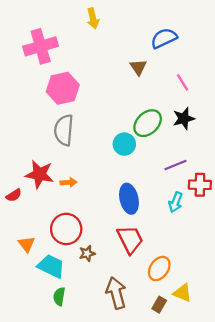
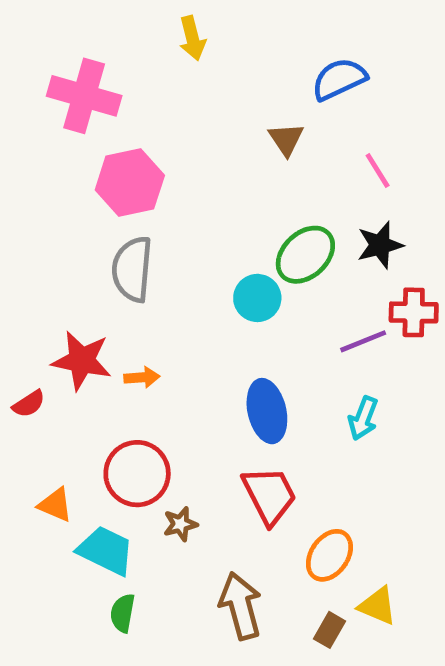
pink cross: (41, 46) -> (84, 96), turned 32
red cross: (200, 185) -> (414, 312), moved
orange triangle: (27, 244) -> (55, 505), turned -30

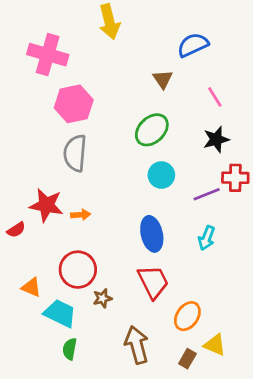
yellow arrow: (192, 38) -> (109, 22), size x1.4
green ellipse: (305, 255) -> (152, 130), moved
cyan circle: (257, 298) -> (161, 175), moved

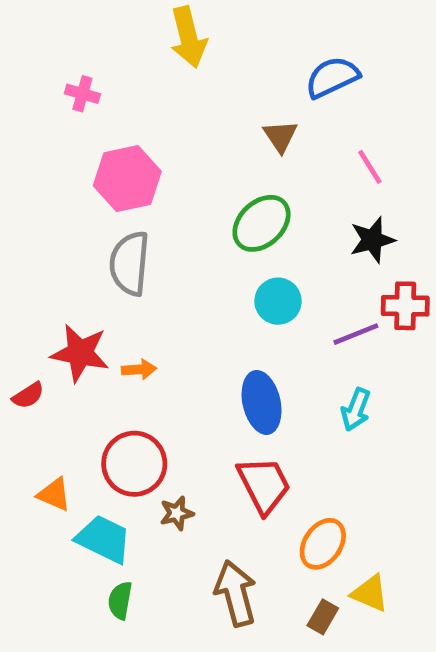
pink cross: (48, 55) -> (82, 94), size x0.5

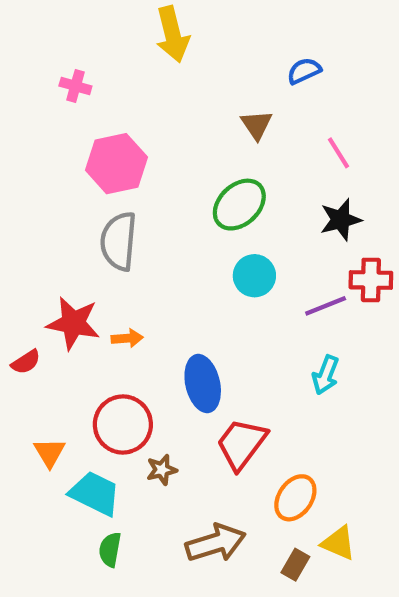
blue semicircle: (332, 77) -> (304, 71), size x0.7
blue ellipse: (262, 402) -> (203, 384), moved
red trapezoid: (264, 485) -> (241, 444), turned -116
orange triangle: (54, 494) -> (50, 453), turned 36
brown arrow: (236, 593) -> (216, 543), turned 88

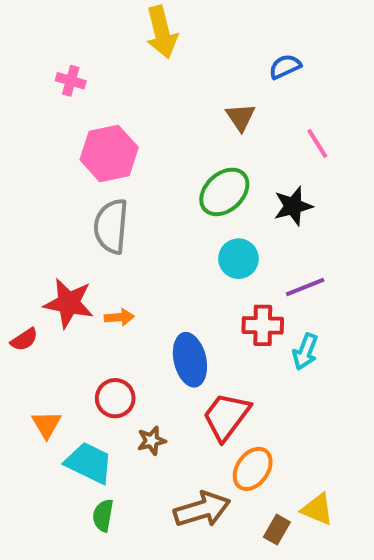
black star: (341, 220) -> (293, 206), moved
red cross: (371, 280) -> (263, 325), moved
red circle: (123, 424) -> (115, 398), size x0.7
orange ellipse: (295, 498) -> (253, 469), moved

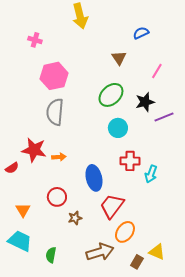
pink line: (317, 143) -> (157, 71), turned 63
purple line: (305, 287) -> (164, 117), moved
cyan trapezoid: (89, 463) -> (20, 241), moved

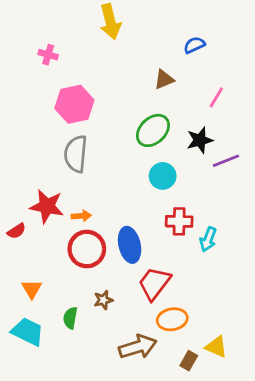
brown triangle: (119, 58) -> (164, 79), turned 42
red circle: (57, 197) -> (87, 249), moved, size x1.4
orange ellipse: (125, 232) -> (172, 319), turned 45
green semicircle: (51, 255) -> (70, 318), moved

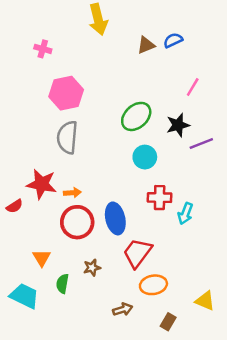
brown triangle: (164, 79) -> (146, 45), moved
orange triangle: (32, 289) -> (42, 258), moved
brown arrow: (138, 347) -> (123, 309), size x0.6
yellow triangle: (216, 347) -> (205, 301), moved

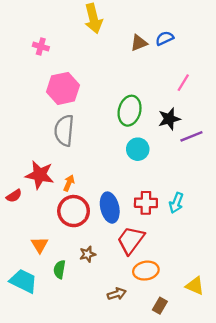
green ellipse: (136, 116) -> (130, 111), turned -32
orange arrow: (72, 193) -> (69, 183), turned -63
red cross: (160, 198) -> (146, 203), moved

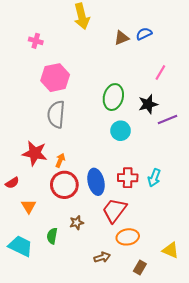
red semicircle: (14, 196) -> (12, 183), moved
orange triangle: (40, 245) -> (29, 206), moved

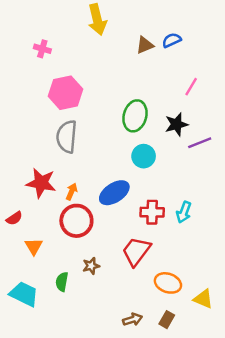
blue ellipse: (96, 182) -> (114, 193), moved, turned 70
orange ellipse: (128, 237) -> (168, 283), moved, turned 30
brown arrow: (102, 257) -> (133, 320), moved

